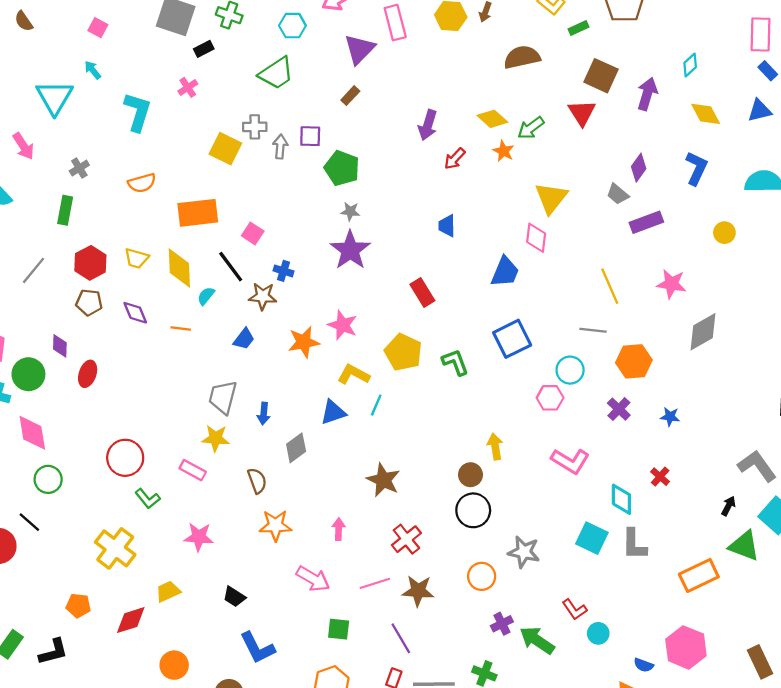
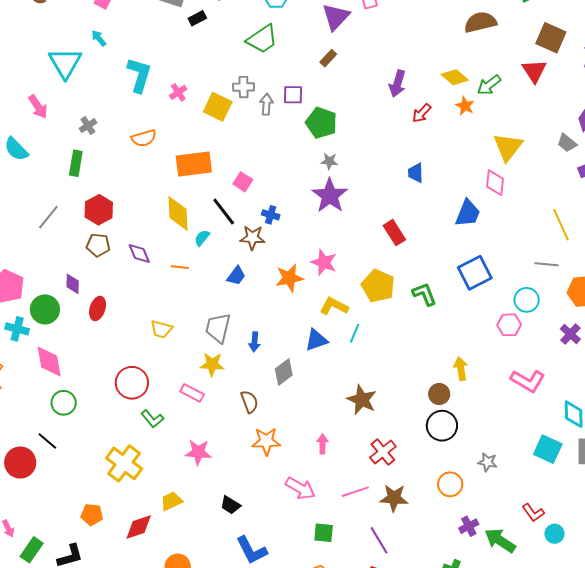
pink cross: (188, 87) -> (178, 92), moved
yellow trapezoid: (136, 258) -> (161, 329), moved
gray star: (524, 552) -> (487, 462), size x0.7

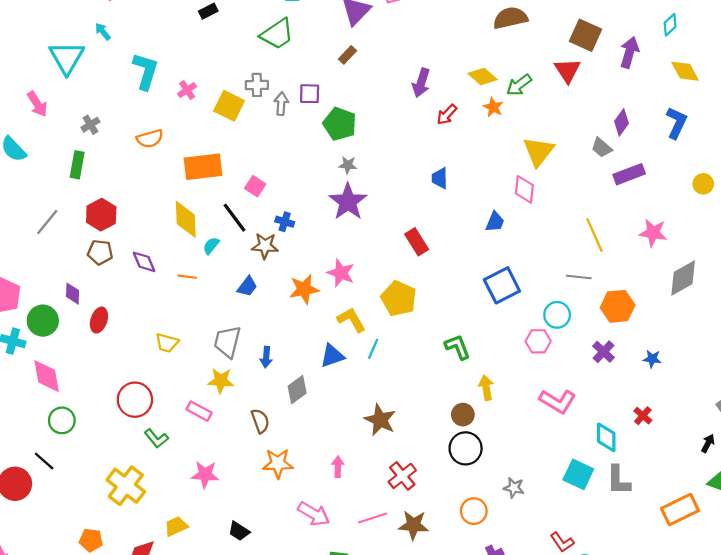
blue trapezoid: (468, 213) -> (495, 222), size x0.7
green L-shape: (424, 294) -> (458, 347), moved
yellow L-shape: (334, 306) -> (351, 320), turned 32

